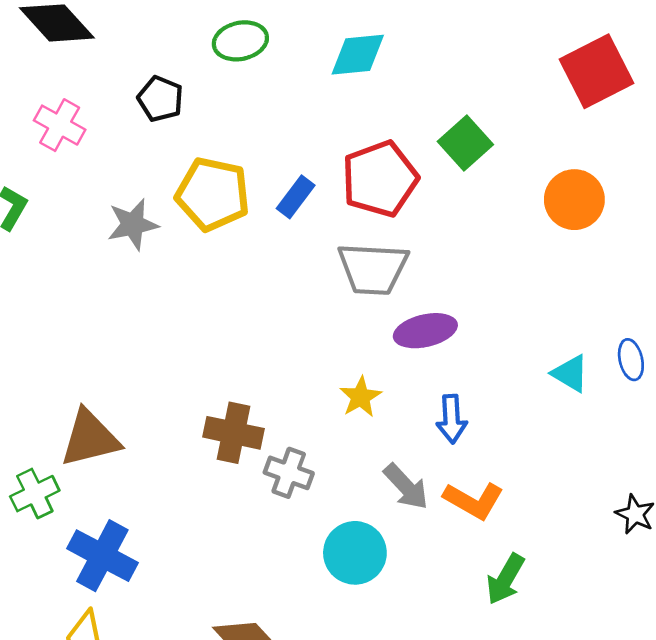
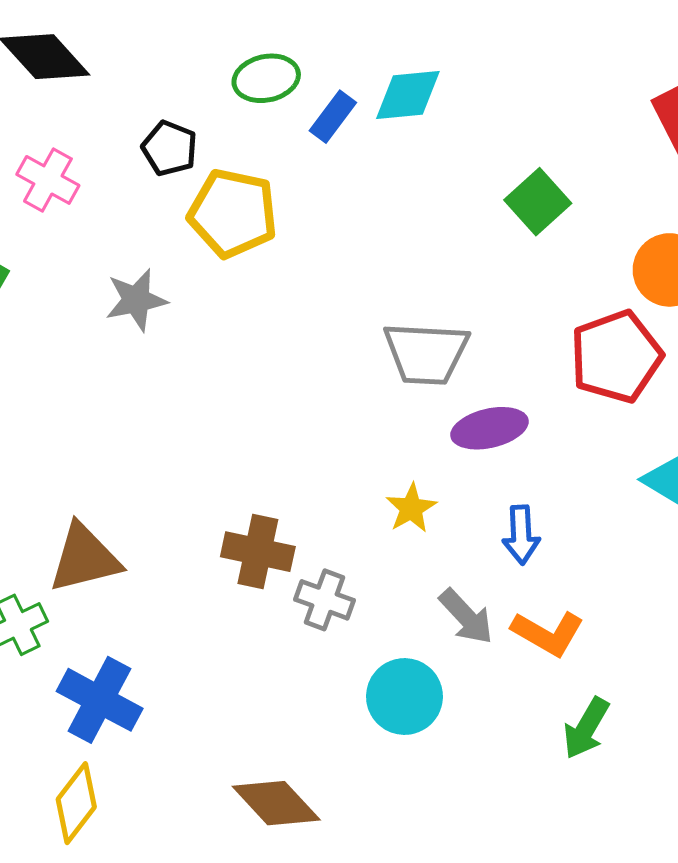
red pentagon: (380, 179) -> (616, 357), moved
yellow pentagon: (213, 194) -> (233, 213), moved
blue rectangle: (296, 197) -> (333, 117), moved

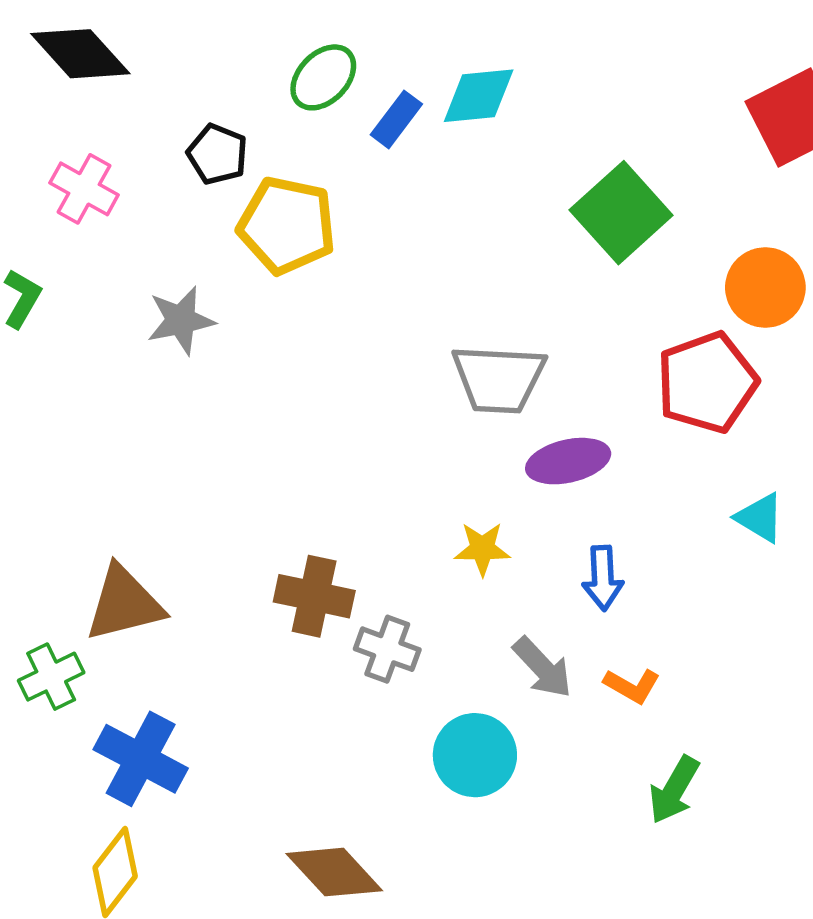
green ellipse: (266, 78) -> (323, 77), turned -34
green square: (538, 202) -> (621, 213), size x1.4
yellow star: (411, 508) -> (482, 549), turned 30
orange L-shape: (548, 633) -> (632, 686), size x0.7

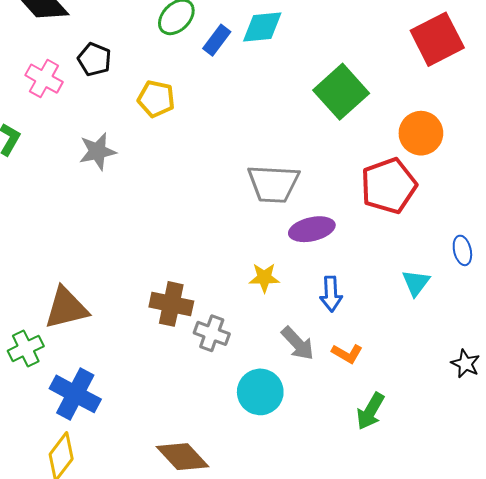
black pentagon: (217, 154) -> (94, 59), moved
yellow pentagon: (287, 225) -> (156, 99), size x0.7
cyan triangle: (760, 518) -> (416, 283), moved, turned 36

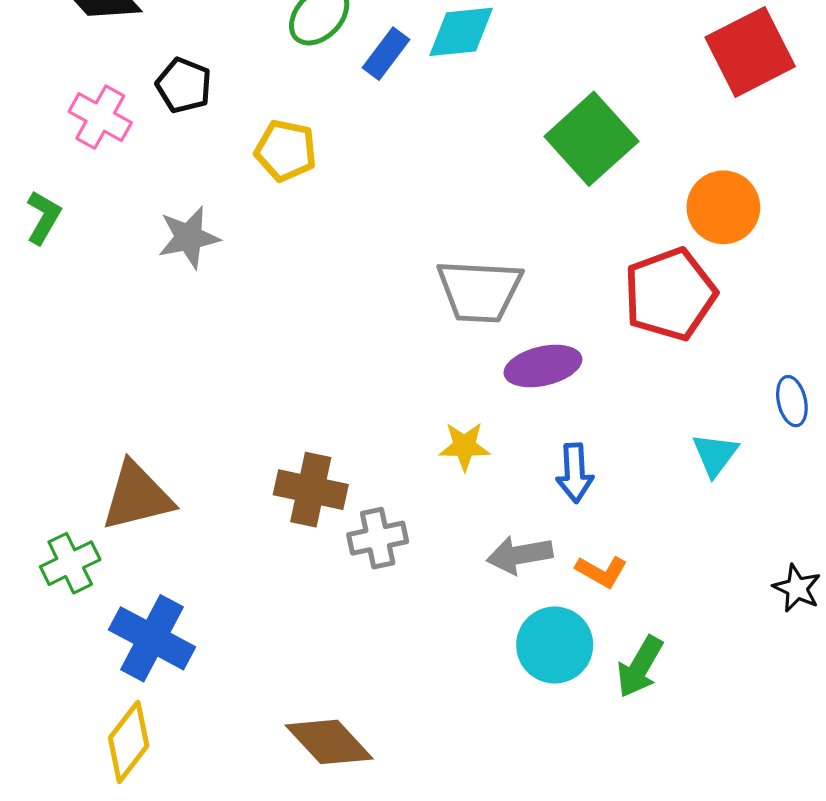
gray cross: (212, 333) -> (378, 538), turned -32
gray arrow: (298, 343) -> (520, 555), turned 123
cyan circle: (260, 392) -> (555, 645), moved

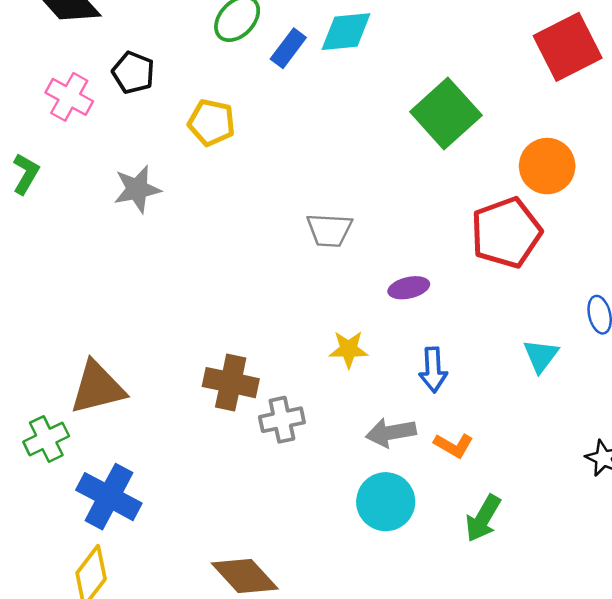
gray trapezoid: (479, 291) -> (329, 230), moved, size x0.7
purple ellipse: (543, 366) -> (409, 288), size x0.7
cyan circle: (555, 645) -> (386, 502), moved

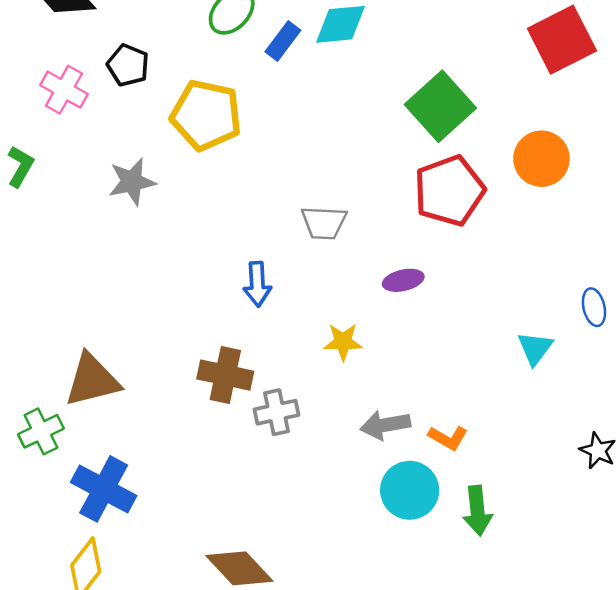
yellow pentagon: (211, 122) -> (206, 115), size x1.5
red pentagon: (506, 233) -> (449, 191), moved
blue arrow: (433, 370) -> (257, 284), moved
cyan circle: (386, 502) -> (410, 490), moved
green arrow: (483, 518) -> (477, 511), turned -36

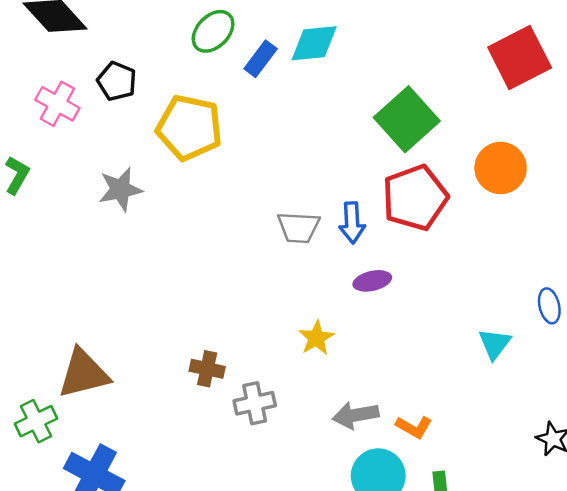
blue arrow: (257, 284) -> (352, 223), moved
yellow star: (343, 342) -> (316, 338), turned -30
brown cross: (225, 375) -> (207, 369), size x0.7

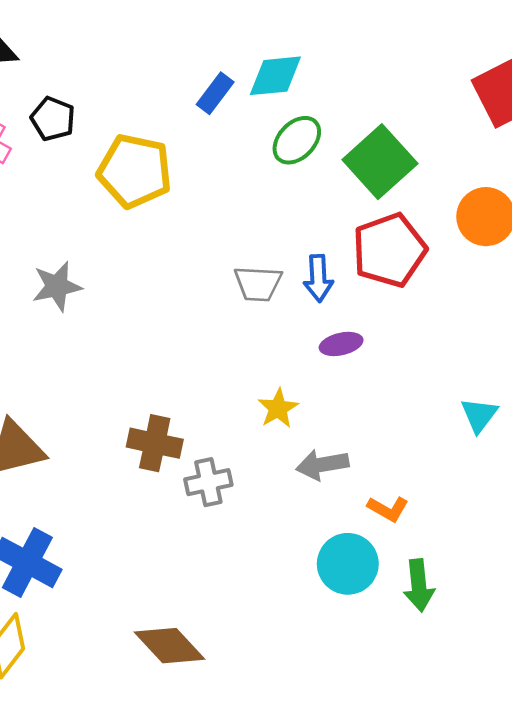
green ellipse: (213, 31) -> (297, 140), moved
gray star: (120, 189) -> (57, 286), moved
brown cross: (207, 369) -> (155, 443), size x1.4
gray arrow: (356, 415) -> (322, 465), moved

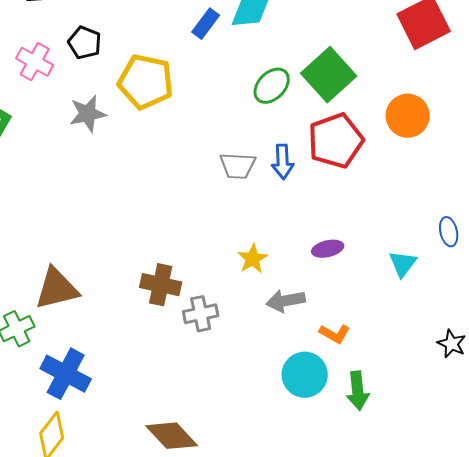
green ellipse: (297, 140) -> (272, 86), moved
gray star: (57, 286) -> (88, 114), moved
purple ellipse: (341, 344) -> (328, 249), moved

